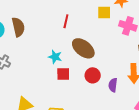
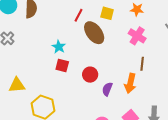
yellow square: (104, 13) -> (107, 13), moved
brown ellipse: (83, 48) -> (94, 33), moved

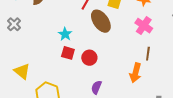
red circle: (90, 75) -> (89, 58), moved
yellow triangle: (17, 85) -> (22, 71), turned 42
purple semicircle: (107, 89) -> (96, 87), moved

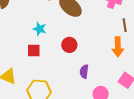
red square: (68, 53) -> (34, 51), moved

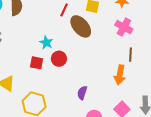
red circle: (69, 45) -> (59, 59), moved

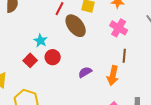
red square: (37, 63) -> (30, 60), turned 32
purple semicircle: (82, 93) -> (85, 72), moved, turned 40

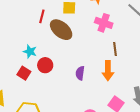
purple semicircle: (85, 72) -> (80, 73), turned -40

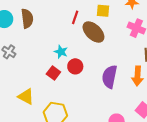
purple semicircle: (80, 73) -> (110, 77), size x1.6

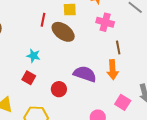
red circle: (75, 66) -> (59, 89), moved
purple semicircle: (110, 77) -> (85, 74), turned 105

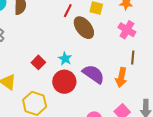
cyan star: (33, 56) -> (65, 59), moved
red circle: (59, 89) -> (64, 82), size x1.5

